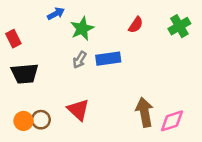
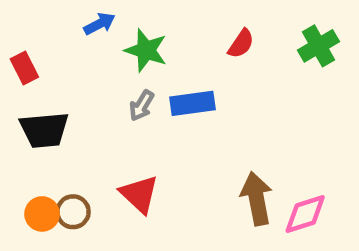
green star: (82, 29) -> (146, 50), turned -30

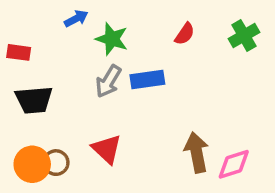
red rectangle: (24, 68) -> (19, 52), turned -55
gray arrow: (142, 106) -> (108, 81), size x1.4
orange circle: (42, 214) -> (32, 164), size x1.4

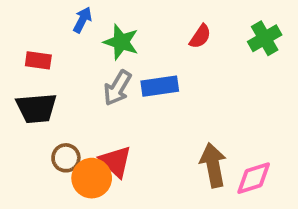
blue arrow: (76, 19) -> (82, 20), turned -35
red rectangle: (19, 52) -> (38, 60), moved
brown circle: (56, 163) -> (66, 158), moved
orange circle: (32, 164) -> (92, 178), moved

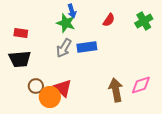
blue arrow: (82, 20) -> (72, 11), moved, turned 136
pink diamond: (254, 178) -> (141, 85), moved

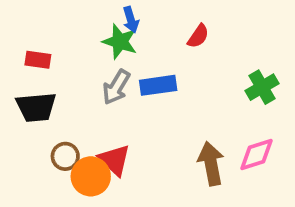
green cross: (144, 21) -> (262, 87), moved

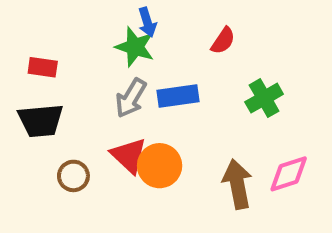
green cross: (262, 87) -> (264, 98), moved
red triangle: (114, 160) -> (129, 155), moved
orange circle: (91, 176) -> (160, 166), moved

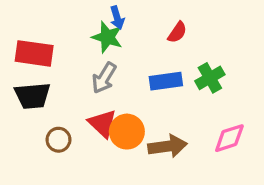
red rectangle: (43, 67) -> (34, 53), size x1.6
blue rectangle: (178, 96) -> (166, 81), moved
brown arrow: (237, 184) -> (168, 146), moved, turned 93

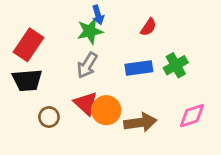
green star: (107, 37) -> (90, 31), turned -30
red rectangle: (34, 53) -> (29, 45), turned -64

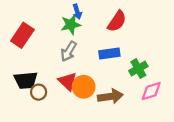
red semicircle: (148, 27) -> (117, 21), size x1.5
green cross: (176, 65) -> (138, 69), moved
black trapezoid: (27, 80) -> (26, 80), moved

